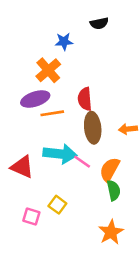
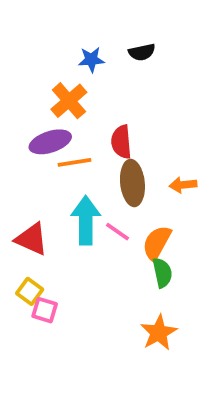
black semicircle: (99, 23) -> (142, 52), moved
cyan arrow: (60, 154) -> (86, 220), turned -96
yellow square: (57, 205) -> (30, 291), moved

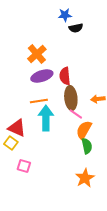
blue star: (91, 60) -> (65, 15), moved
purple ellipse: (50, 142) -> (42, 76), moved
orange line: (75, 162) -> (39, 101), moved
pink line: (118, 232) -> (76, 114), moved
yellow square: (30, 291) -> (11, 143), moved

